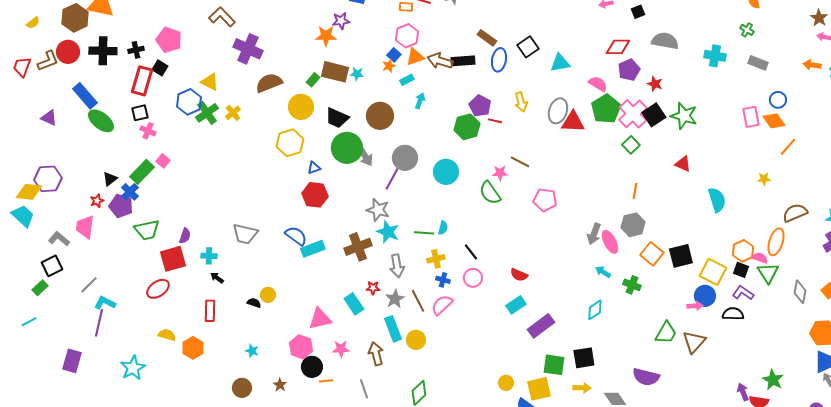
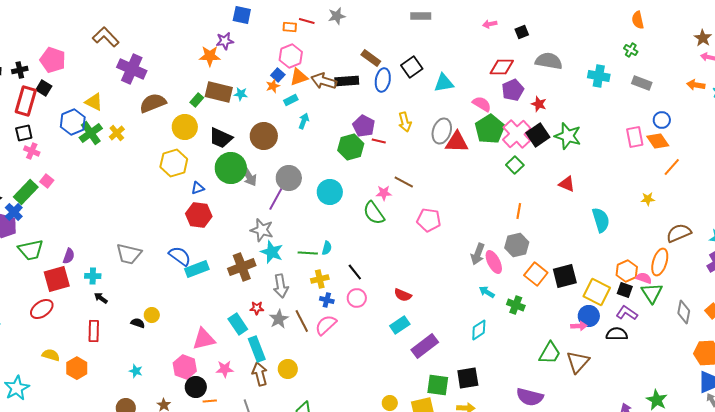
cyan rectangle: (393, 329) -> (257, 349), moved
yellow circle: (416, 340) -> (288, 369), moved

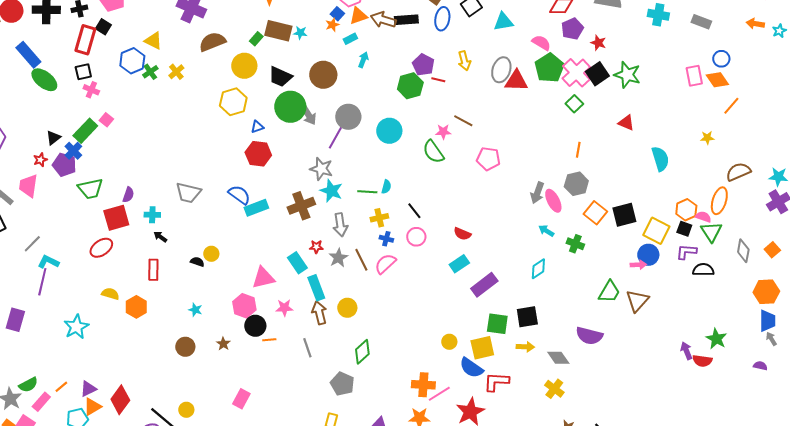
green cross: (91, 133) -> (150, 72), size x0.7
purple L-shape: (627, 313) -> (686, 252), turned -30
black semicircle: (617, 334) -> (703, 270), moved

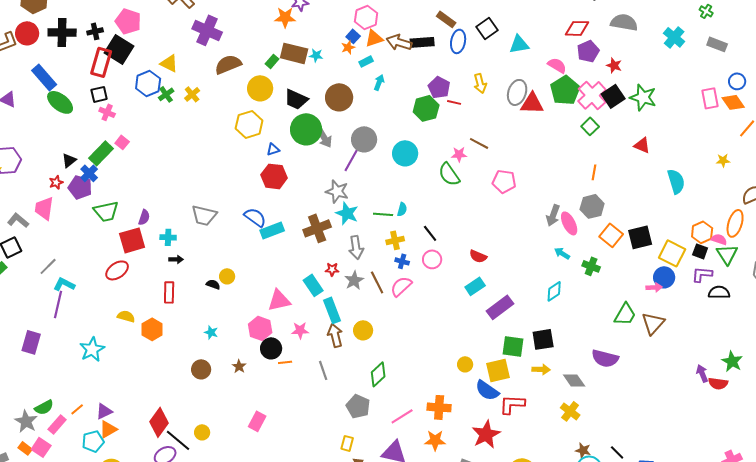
cyan cross: (658, 15) -> (674, 37), turned 30
black square: (103, 27) -> (119, 49), size x1.8
black arrow: (160, 237) -> (176, 259), turned 144
pink line: (439, 394) -> (402, 416), moved
red diamond: (120, 400) -> (159, 422), moved

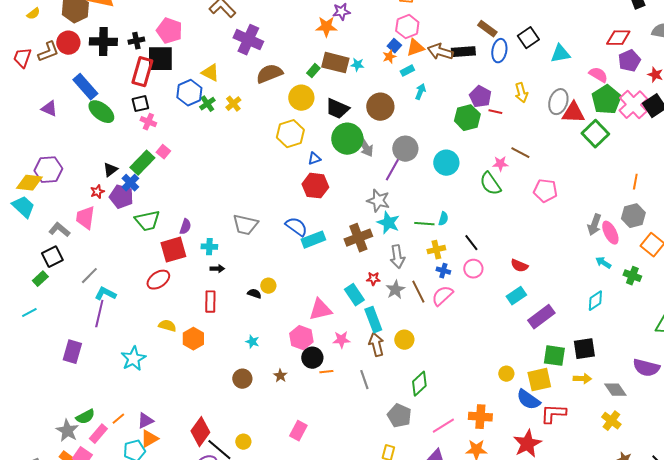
black square: (119, 49) -> (160, 59), turned -32
green square: (590, 126) -> (595, 134), moved, size x1.5

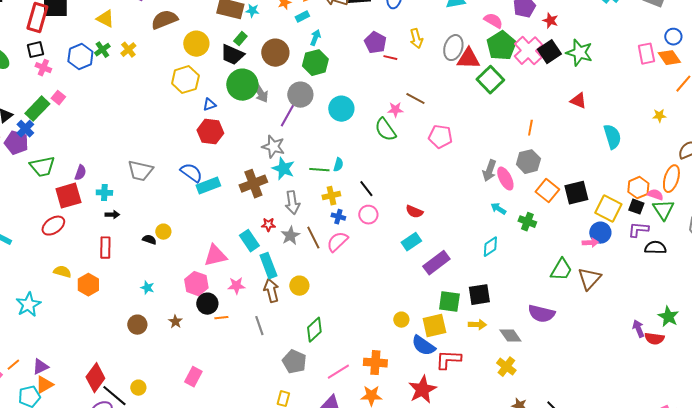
green rectangle: (313, 71) -> (240, 39), moved
blue hexagon: (189, 93) -> (80, 57), moved
green hexagon: (467, 118) -> (315, 63), moved

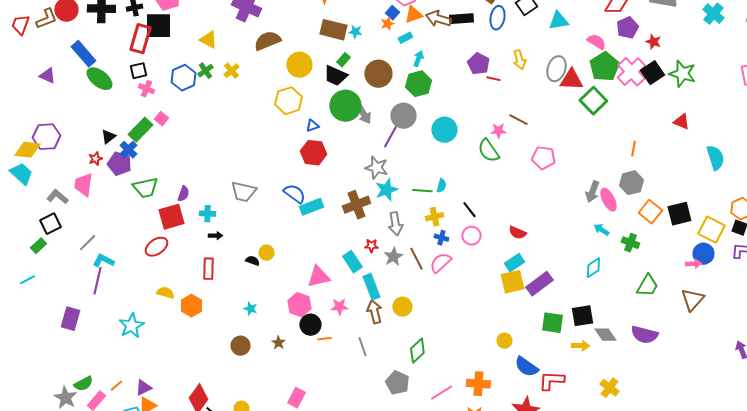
cyan star: (283, 169) -> (386, 190), turned 30
green trapezoid: (561, 270) -> (647, 286), moved
yellow square: (434, 326) -> (512, 282), moved
gray diamond: (510, 336) -> (605, 335), moved

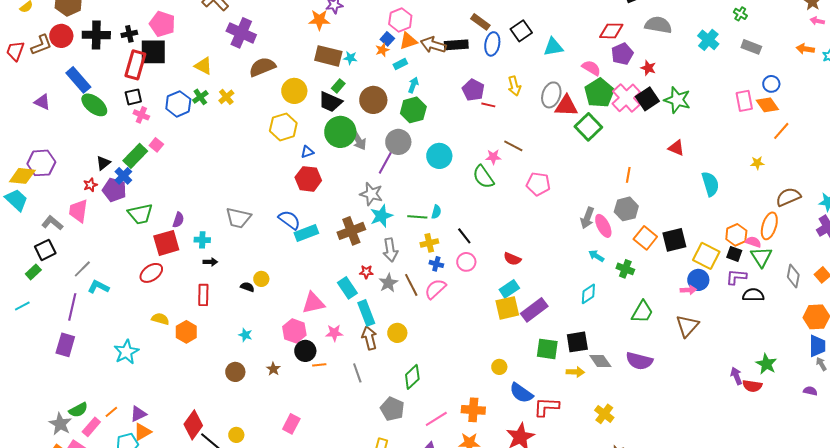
purple line: (97, 281) -> (72, 307), moved

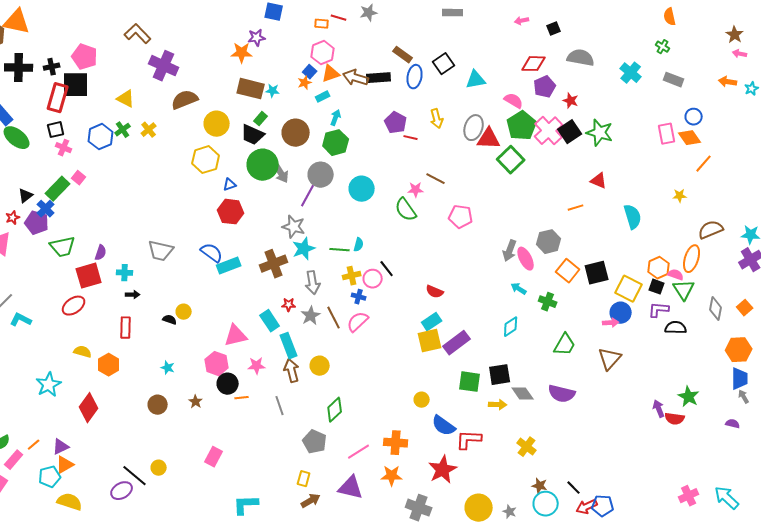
orange line: (628, 175) -> (576, 208), moved, turned 63
pink circle: (466, 262) -> (373, 279), moved
red diamond: (193, 425) -> (89, 408), moved

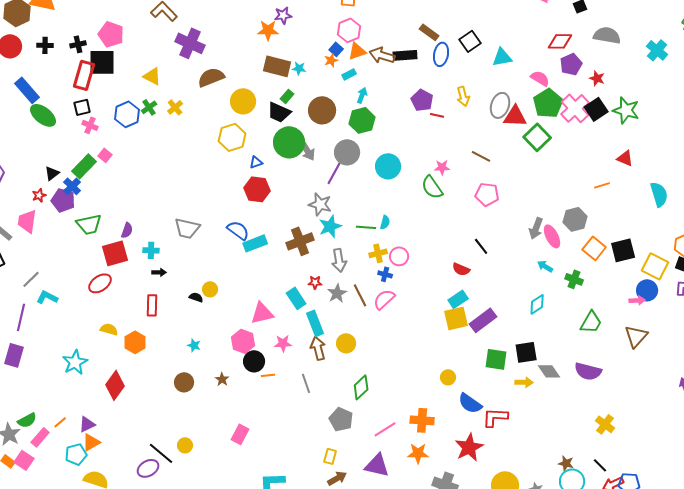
black cross: (19, 68) -> (45, 45), size x0.6
brown line: (436, 179) -> (481, 156), moved
black line: (387, 269) -> (481, 246), moved
yellow cross: (527, 447) -> (605, 424), moved

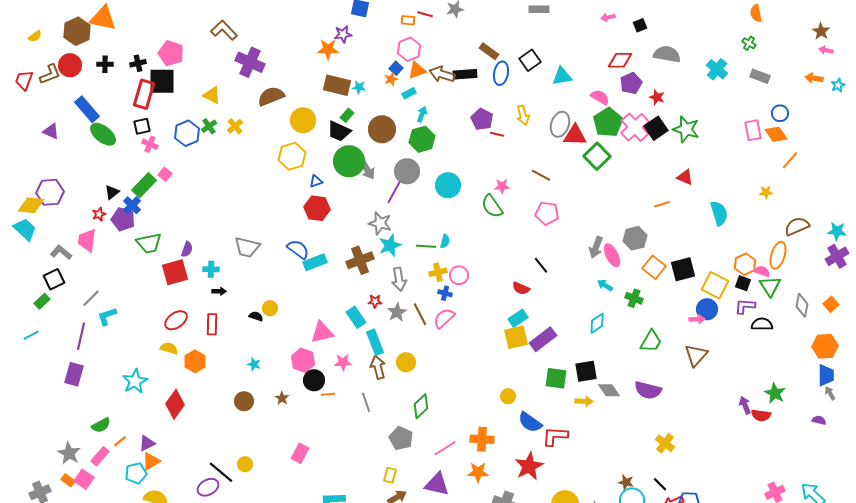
red ellipse: (100, 283) -> (176, 320), moved
cyan L-shape: (47, 297) -> (107, 316), turned -45
green semicircle: (27, 420) -> (101, 425), moved

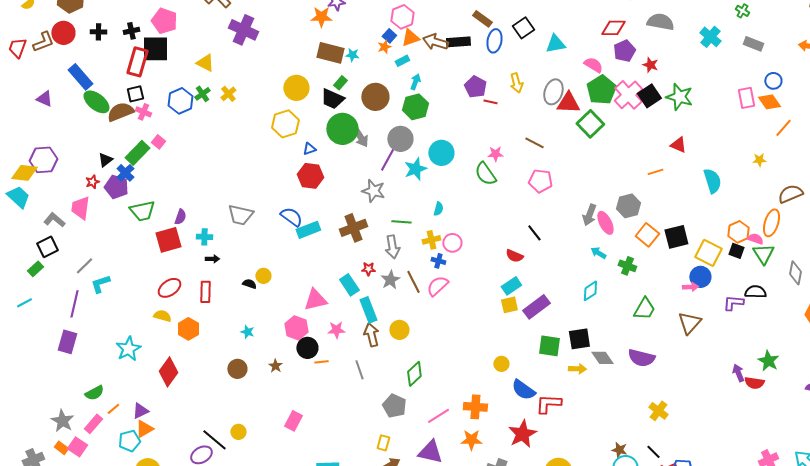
brown semicircle: (271, 96) -> (120, 112), moved
cyan star: (390, 245) -> (415, 169), moved
green line: (426, 246) -> (401, 222), moved
purple L-shape: (745, 306) -> (733, 303), moved
yellow square: (516, 337) -> (509, 305), size x0.7

